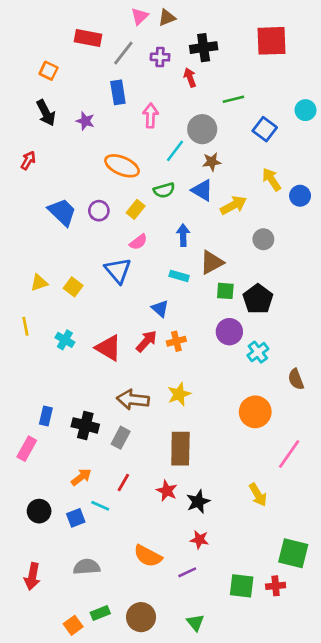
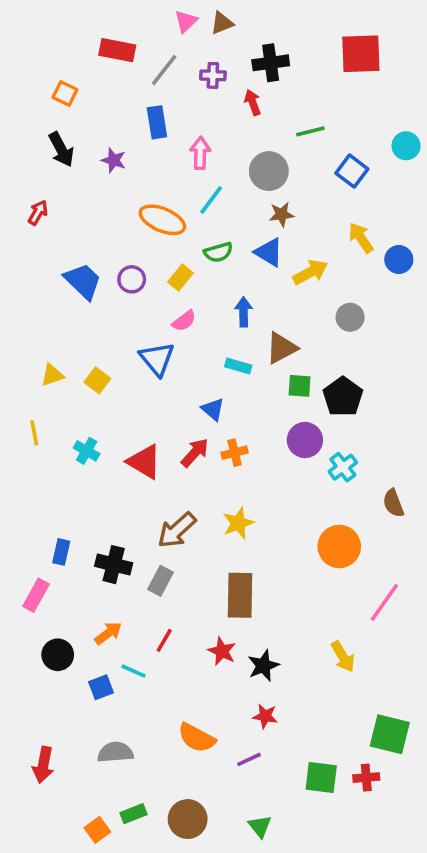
cyan line: (175, 151) -> (211, 200), moved
brown arrow: (133, 400) -> (177, 530), turned -48
black circle: (39, 511) -> (58, 655), moved

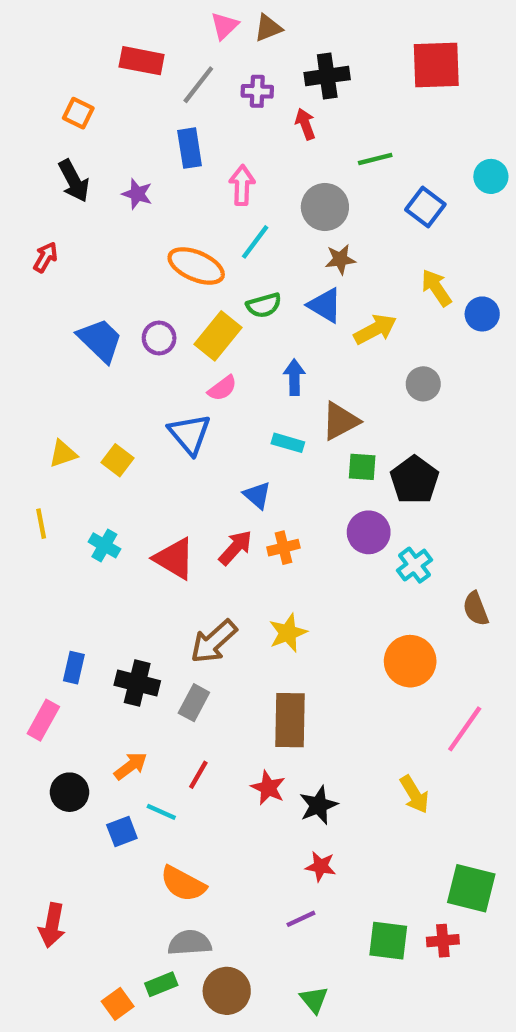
yellow rectangle: (180, 278) -> (218, 336), size x1.5
orange semicircle: (197, 738) -> (183, 884), moved
gray semicircle: (115, 752) -> (190, 943), moved

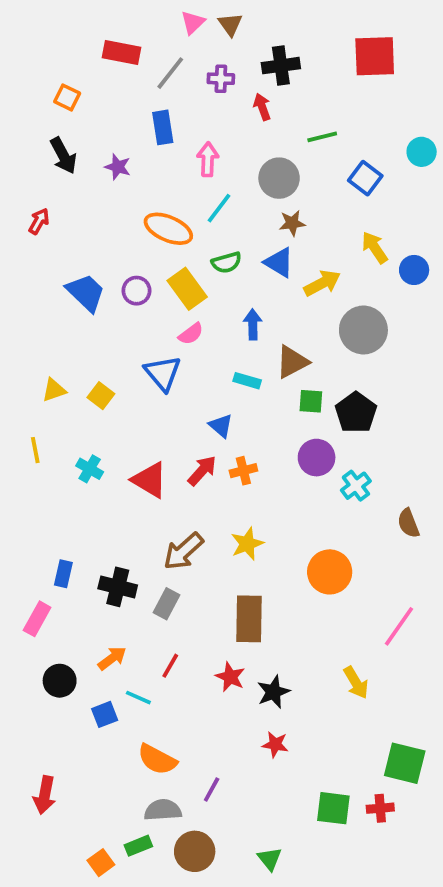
brown triangle: (268, 28) -> (230, 24), turned -44
yellow rectangle: (218, 336) -> (187, 289), turned -75
gray circle: (423, 384) -> (363, 330), size x1.6
orange circle: (410, 661) -> (330, 572), moved
purple line: (301, 919) -> (212, 789), moved, turned -36

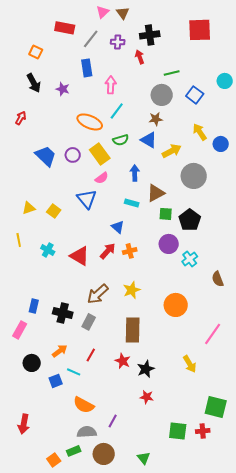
gray circle: (279, 178) -> (162, 95), moved

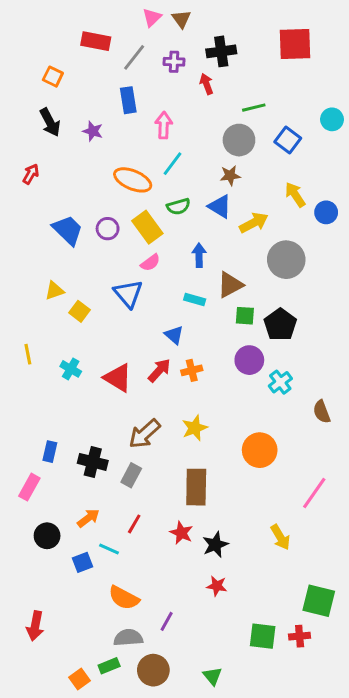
yellow triangle: (29, 208) -> (54, 291), moved

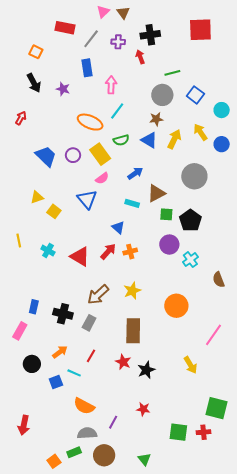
cyan circle: (332, 119) -> (222, 110), moved
yellow arrow: (254, 223) -> (174, 139), moved, turned -36
blue arrow: (199, 255) -> (135, 173), turned 56
red star: (217, 586) -> (143, 409), moved

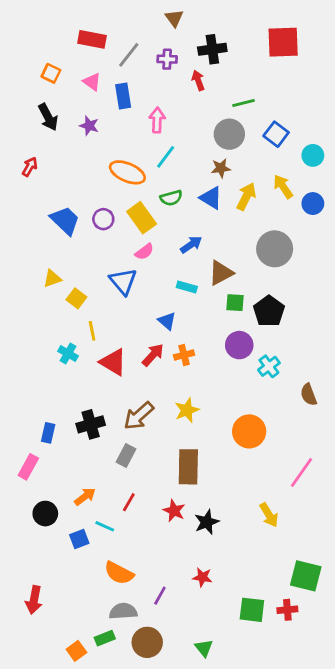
pink triangle: (103, 12) -> (92, 82), moved, turned -40
yellow line: (19, 240) -> (92, 331), moved
black cross: (63, 314) -> (91, 424), moved, turned -30

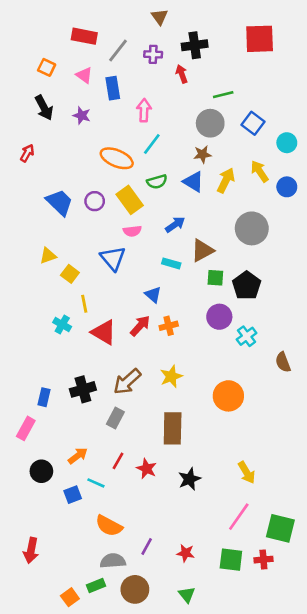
pink semicircle: (144, 252) -> (132, 231), turned 30
pink line: (302, 472) -> (239, 517), moved
red star: (174, 511) -> (147, 469), moved
red star: (202, 577) -> (186, 553), moved

